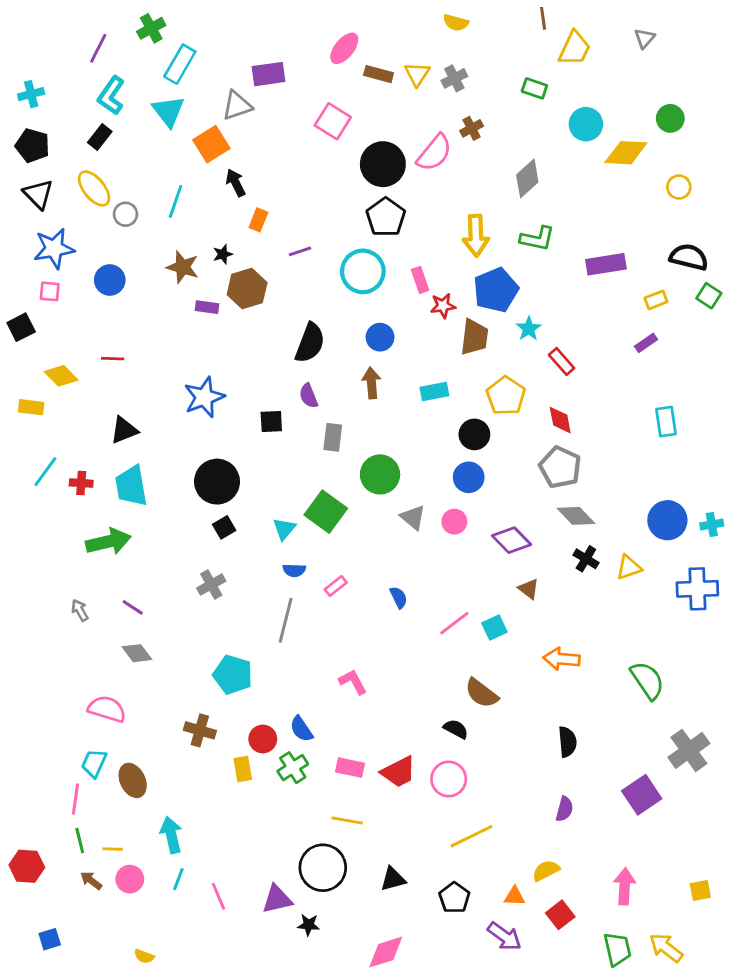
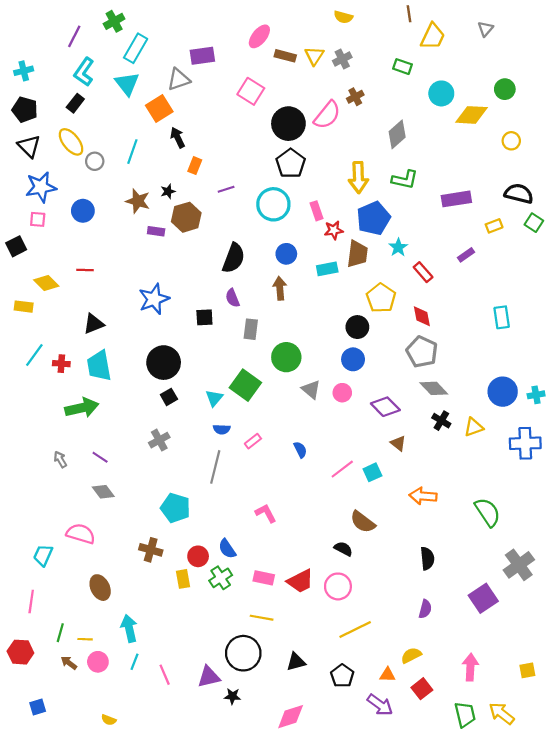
purple rectangle: (646, 343) -> (466, 255), moved
cyan rectangle: (434, 392) -> (327, 269), moved
cyan trapezoid: (94, 763) -> (43, 555), moved
pink line: (75, 799) -> (31, 602), moved
green line: (80, 840) -> (60, 633), turned 30

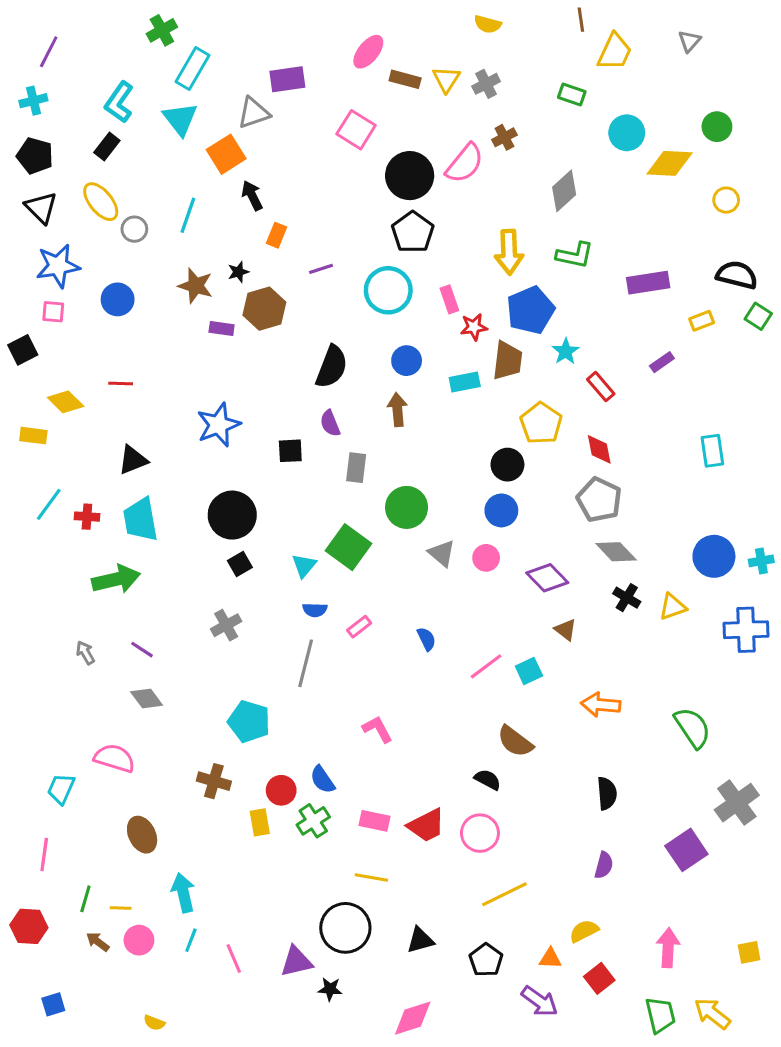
purple line: (74, 36) -> (49, 52), moved

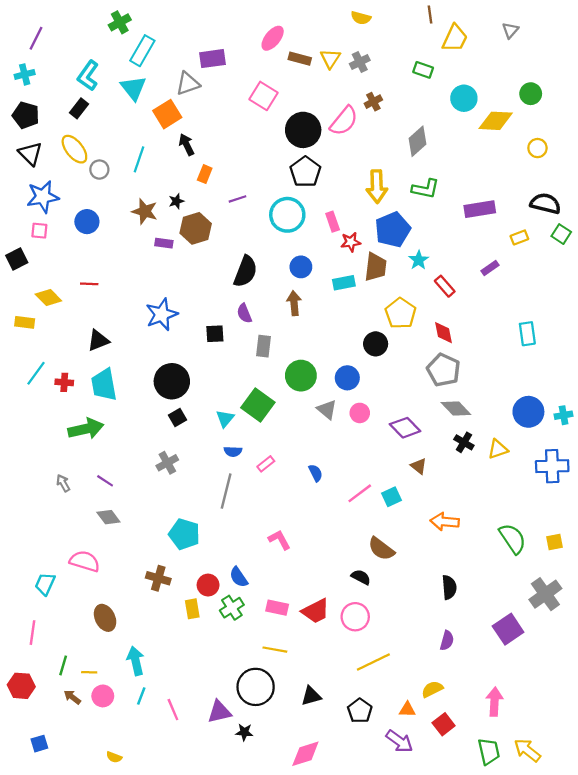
blue circle: (501, 510) -> (347, 378), moved
yellow square: (749, 952) -> (554, 542), moved

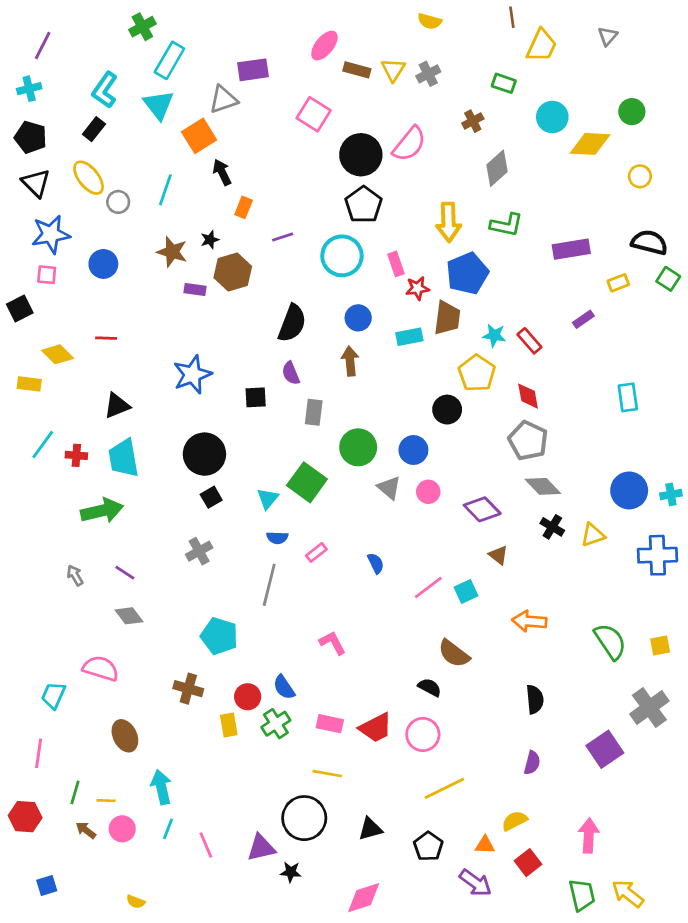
brown cross: (373, 102) -> (473, 121), moved
cyan star: (419, 260) -> (494, 335), moved, turned -30

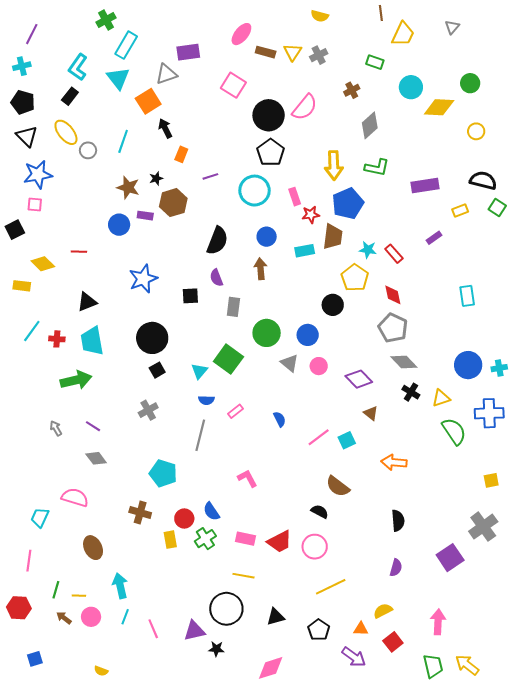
blue circle: (103, 264) -> (119, 225), moved
green semicircle: (610, 641) -> (454, 431), moved

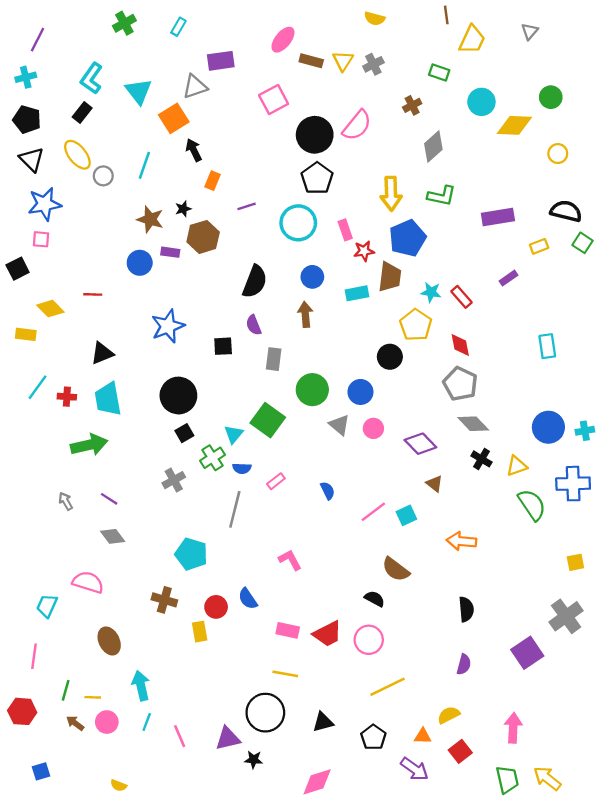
cyan rectangle: (126, 45) -> (178, 27), moved, size x0.6
pink square: (233, 85) -> (274, 100), turned 30
green cross: (205, 539) -> (212, 458), moved

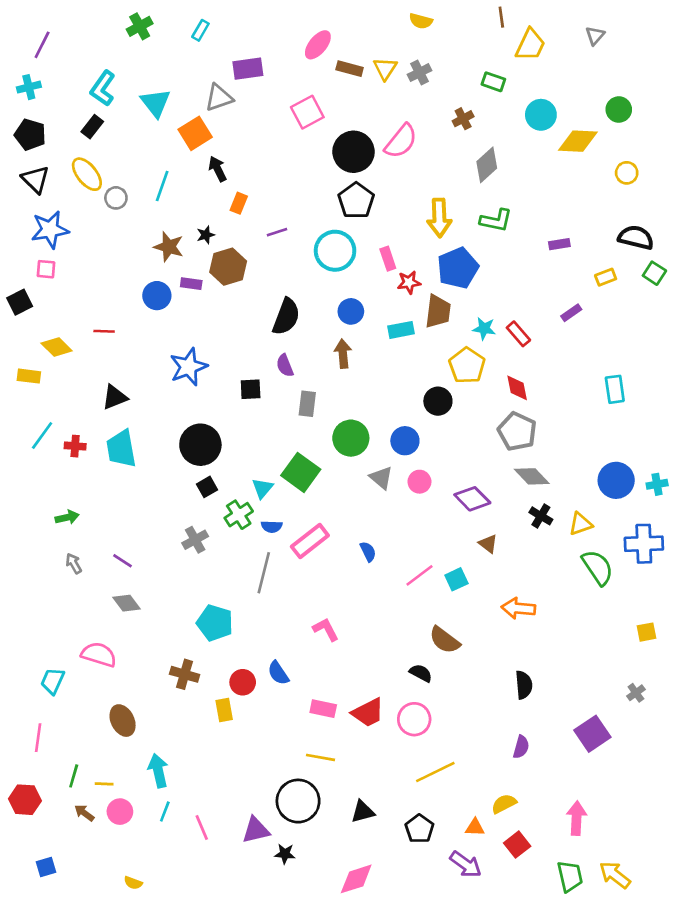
purple rectangle: (498, 217) -> (559, 244), size x0.6
green arrow: (89, 445) -> (67, 517), moved, size x0.6
pink rectangle: (276, 481) -> (310, 541), size x1.8
gray cross: (566, 616) -> (636, 693), size x0.5

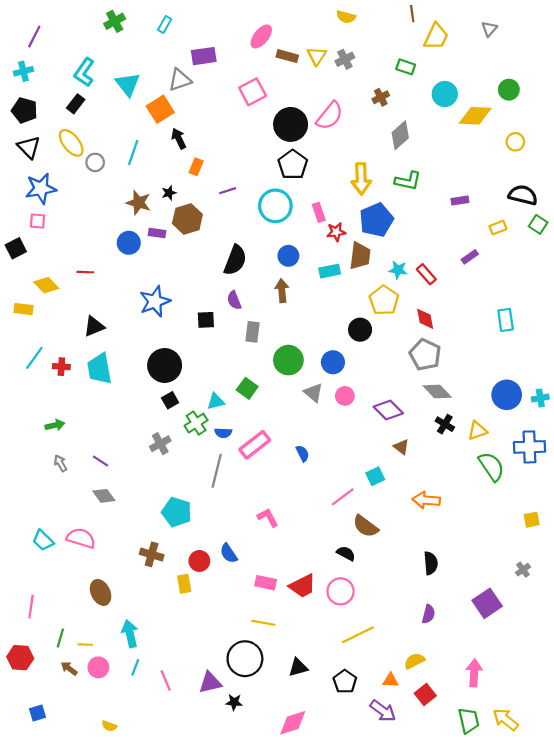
green square: (301, 472) -> (247, 388), size x0.7
cyan triangle: (262, 488) -> (216, 401), turned 36
pink line: (419, 575) -> (343, 497), moved
cyan trapezoid: (53, 681) -> (43, 540), moved, turned -70

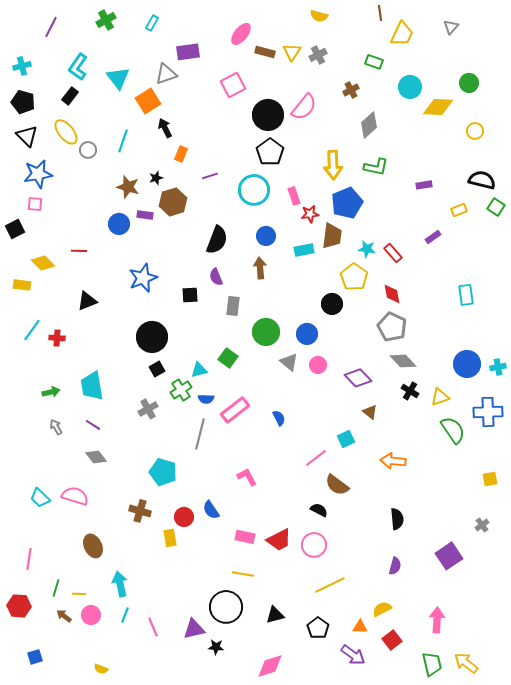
purple line: (34, 36) -> (51, 27), moved
cyan trapezoid: (99, 369) -> (92, 386), moved

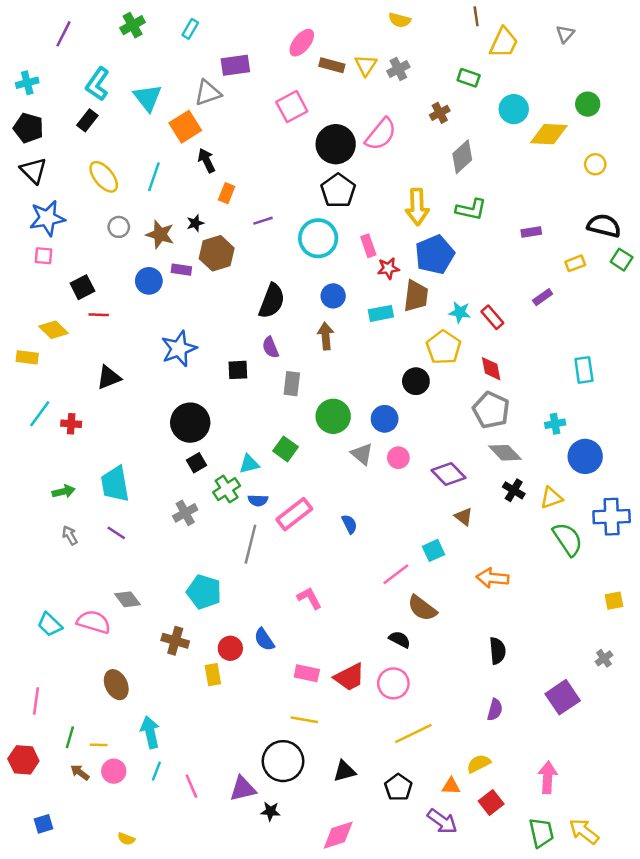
yellow ellipse: (66, 132) -> (104, 177), moved
gray circle: (88, 150) -> (119, 227), moved
black square: (15, 229) -> (82, 287), moved
cyan cross: (498, 367) -> (555, 424), moved
gray diamond: (96, 457) -> (128, 599), moved

